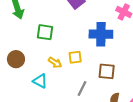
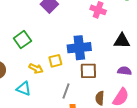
green square: (45, 32) -> (22, 40), turned -36
blue cross: (101, 34) -> (79, 48), moved

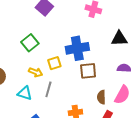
green square: (22, 40) -> (30, 43), moved
gray line: (66, 91) -> (48, 89), moved

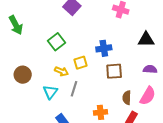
blue cross: (77, 48) -> (104, 48), size x0.7
cyan triangle: (25, 93) -> (50, 92), turned 49

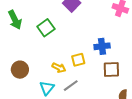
green square: (56, 42) -> (46, 28), moved
gray line: (74, 89) -> (71, 86), turned 35

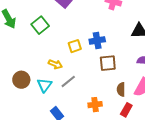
yellow square: (78, 60) -> (75, 46), moved
brown circle: (20, 70) -> (21, 80), moved

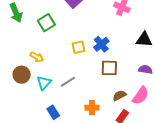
blue cross: (97, 40) -> (101, 44), turned -35
yellow arrow: (55, 64) -> (37, 57), moved
brown semicircle: (121, 89) -> (120, 96), turned 56

